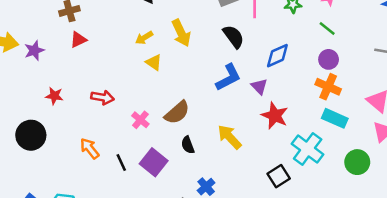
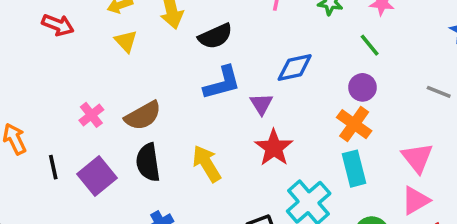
black semicircle: (234, 37) -> (215, 36), moved, turned 90
red arrow: (103, 97) -> (58, 25), moved
cyan rectangle: (335, 118) -> (354, 169), turned 40
black semicircle: (188, 145) -> (148, 162), size x1.5

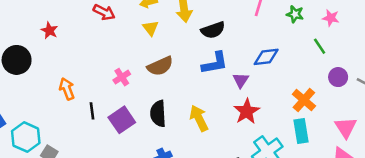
purple circle: (362, 87) -> (338, 77), moved
brown semicircle: (143, 116) -> (160, 66), moved

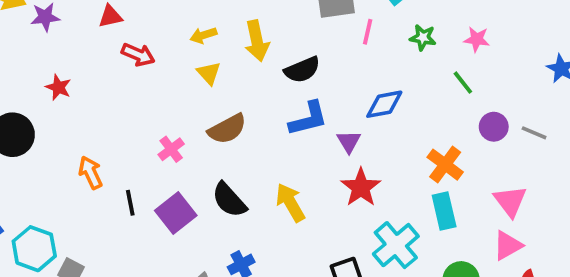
black semicircle: (158, 114) -> (229, 200), turned -35

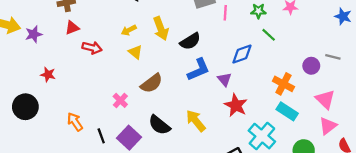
green line: (463, 83) -> (269, 35), moved
purple circle: (494, 127) -> (311, 66), moved
cyan rectangle: (444, 211) -> (287, 111), turned -35

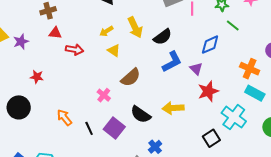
red triangle: (72, 28) -> (55, 33), turned 32
red star: (236, 105) -> (208, 91), turned 30
yellow arrow: (196, 121) -> (173, 108), turned -50

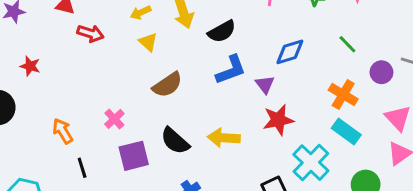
green line: (233, 25) -> (347, 44), moved
pink cross: (104, 95) -> (114, 119), moved
black line: (89, 128) -> (82, 168), moved
purple square: (114, 128) -> (134, 156), turned 30

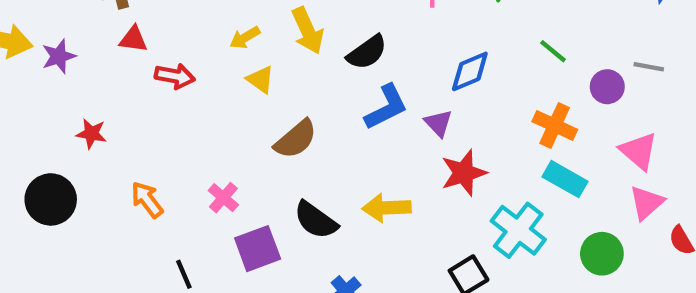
orange arrow: (63, 131) -> (147, 200), moved

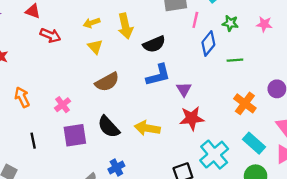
green line: (553, 51) -> (235, 60), moved, turned -56
blue diamond: (470, 71) -> (208, 43), moved, turned -40
cyan rectangle: (565, 179) -> (254, 143), moved

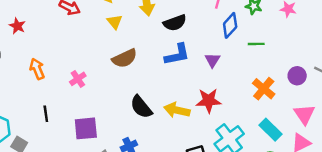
purple triangle: (184, 89) -> (213, 60), moved
black semicircle: (109, 127) -> (141, 107), moved
yellow arrow: (147, 128) -> (177, 110), moved
purple square: (75, 135) -> (86, 128), moved

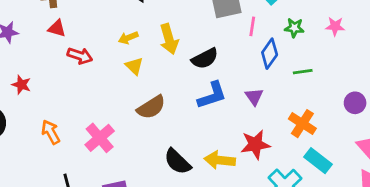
pink cross: (78, 79) -> (100, 138), size x1.5
orange cross: (264, 89) -> (302, 124), moved
cyan rectangle: (271, 130) -> (318, 161), moved

